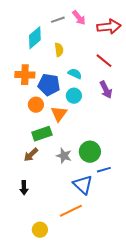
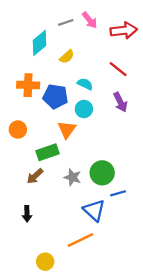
yellow semicircle: (59, 50) -> (67, 57), turned 56
orange circle: (36, 105) -> (18, 130), moved

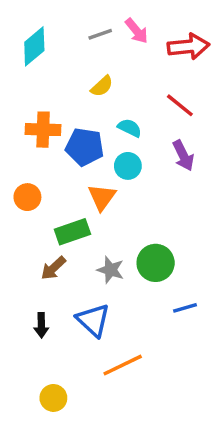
cyan diamond: (39, 43) -> (34, 46), moved
blue line: (118, 193) -> (185, 308), moved
blue triangle: (94, 210) -> (93, 320), moved
yellow circle: (45, 262) -> (53, 398), moved

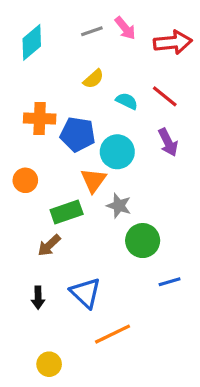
cyan semicircle: (130, 128) -> (127, 101), moved
cyan circle: (128, 166) -> (117, 152), size x1.4
gray star: (111, 270) -> (119, 206), moved

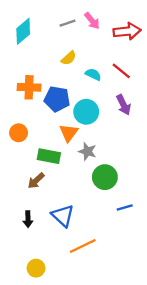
green rectangle: (67, 212) -> (49, 156), turned 30

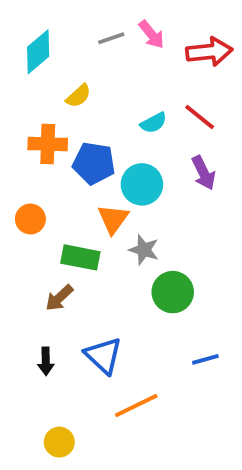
yellow semicircle: (69, 58) -> (78, 96), moved
cyan semicircle: (93, 74) -> (153, 123), turned 126
blue line: (125, 207) -> (205, 359), moved

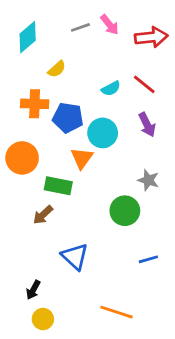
orange circle: (30, 219) -> (22, 158), size x1.5
gray star: (144, 250) -> (148, 180), moved
black arrow: (46, 361) -> (33, 290), moved, turned 30
orange line: (136, 406) -> (117, 312), moved, turned 44

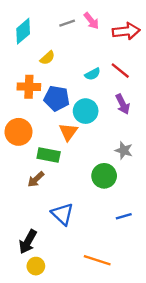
black arrow: (33, 290) -> (28, 242), size x1.5

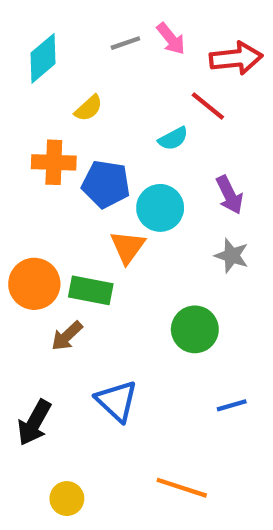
red line: (120, 71) -> (208, 106), moved
orange circle: (19, 132) -> (34, 284), moved
gray star: (124, 150) -> (232, 256), moved
black arrow: (28, 242) -> (34, 423), moved

